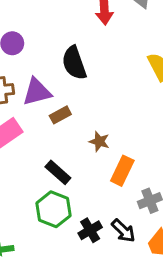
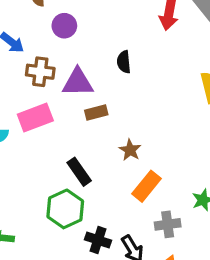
black semicircle: (74, 63) -> (124, 62), size x0.6
black cross: (90, 230) -> (98, 240), turned 35

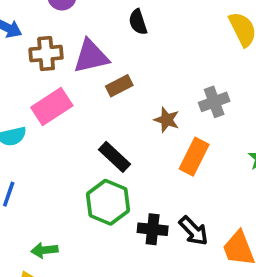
gray cross: (168, 224) -> (214, 102), moved

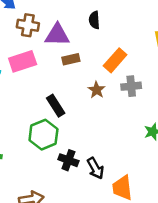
orange rectangle: (194, 157) -> (115, 60), moved

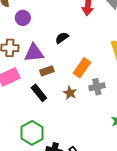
black semicircle: (94, 20) -> (62, 38), turned 64
black rectangle: (56, 106) -> (39, 93), moved

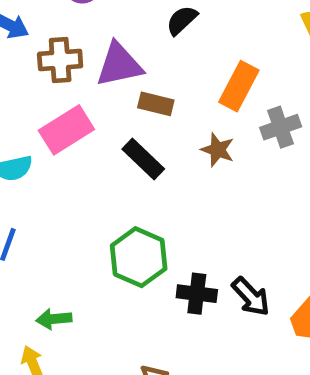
brown rectangle: (47, 71) -> (156, 104), turned 40

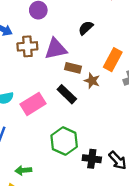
pink rectangle: (66, 130) -> (33, 104), moved
brown star: (218, 150) -> (92, 81), moved

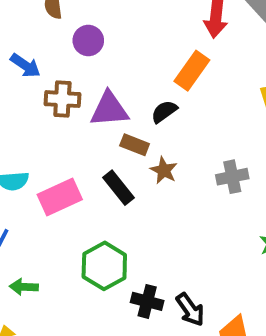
black semicircle: (86, 28) -> (164, 112), moved
orange rectangle: (113, 60) -> (192, 71), moved
green arrow: (23, 170) -> (24, 287), moved

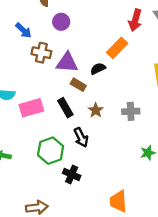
brown star: (164, 170) -> (96, 110), moved
black arrow: (190, 310) -> (81, 137), moved

